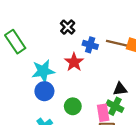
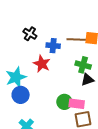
green circle: (73, 106) -> (64, 102), moved
green cross: (115, 106) -> (83, 65), moved
pink rectangle: (103, 113) -> (77, 104), turned -63

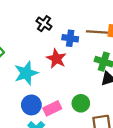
blue circle: (21, 95) -> (31, 105), moved
pink rectangle: (77, 104) -> (52, 108), moved, turned -35

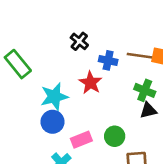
blue circle: (31, 105) -> (53, 122), moved

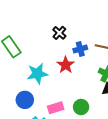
blue cross: (108, 60) -> (80, 49), turned -32
blue circle: (53, 122) -> (25, 100), moved

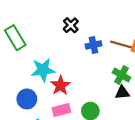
red star: (66, 65) -> (60, 85), moved

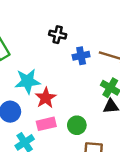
black cross: (71, 25) -> (58, 35), turned -35

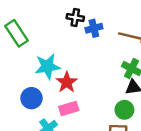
blue cross: (81, 56) -> (94, 28), moved
green circle: (77, 125) -> (124, 110), moved

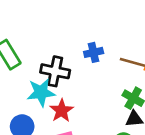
black cross: (75, 18) -> (55, 71), moved, size x1.5

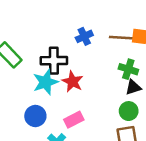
red star: (61, 111) -> (73, 82), moved

